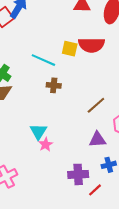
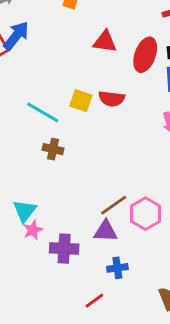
red semicircle: (91, 45) -> (112, 99), size x0.7
brown line: (96, 105) -> (114, 205), moved
purple cross: (78, 174) -> (64, 249), moved

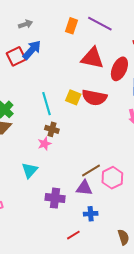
red triangle: (105, 42) -> (92, 58), size x1.4
red semicircle: (112, 99) -> (94, 97), size x1.4
cyan line: (43, 112) -> (47, 104), turned 40
pink star: (33, 230) -> (44, 144), moved

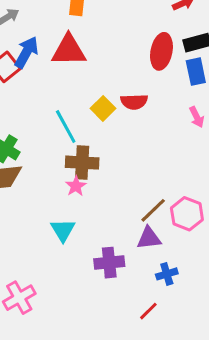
red triangle: (92, 58) -> (69, 50), moved
yellow square: (73, 97) -> (103, 108), turned 35
red semicircle: (94, 97) -> (134, 102), size x0.7
brown cross: (52, 129) -> (82, 163), size x1.5

